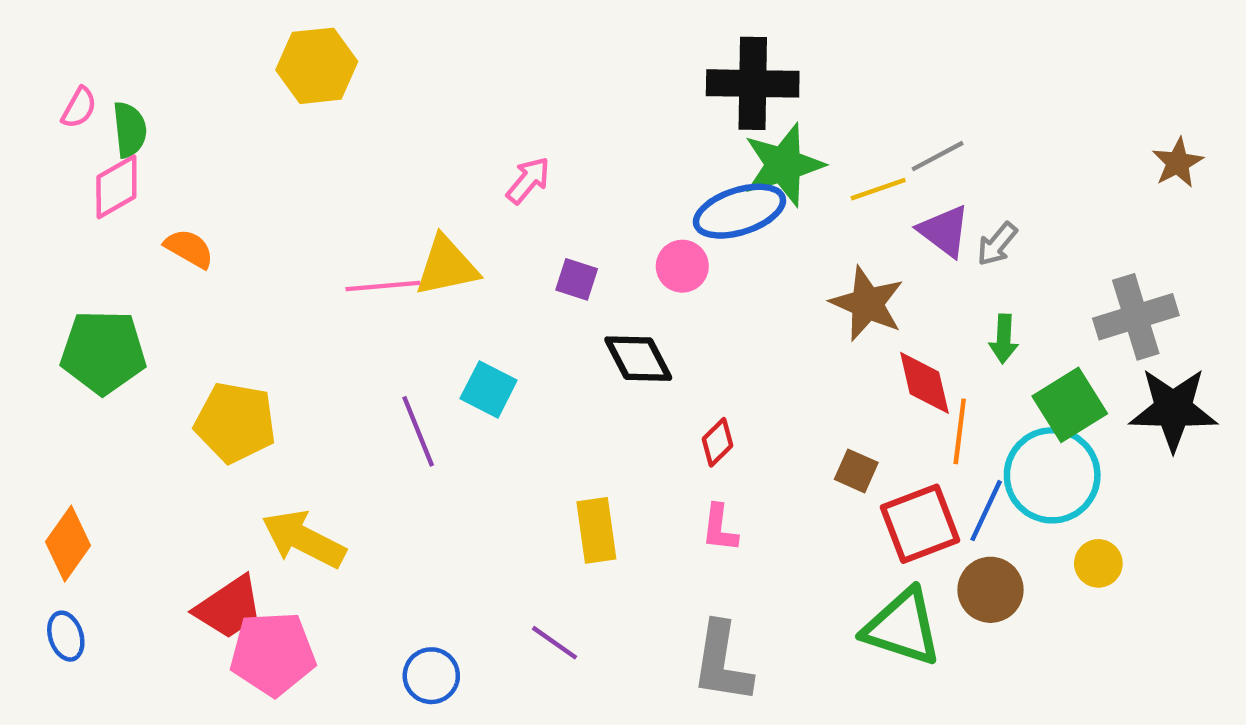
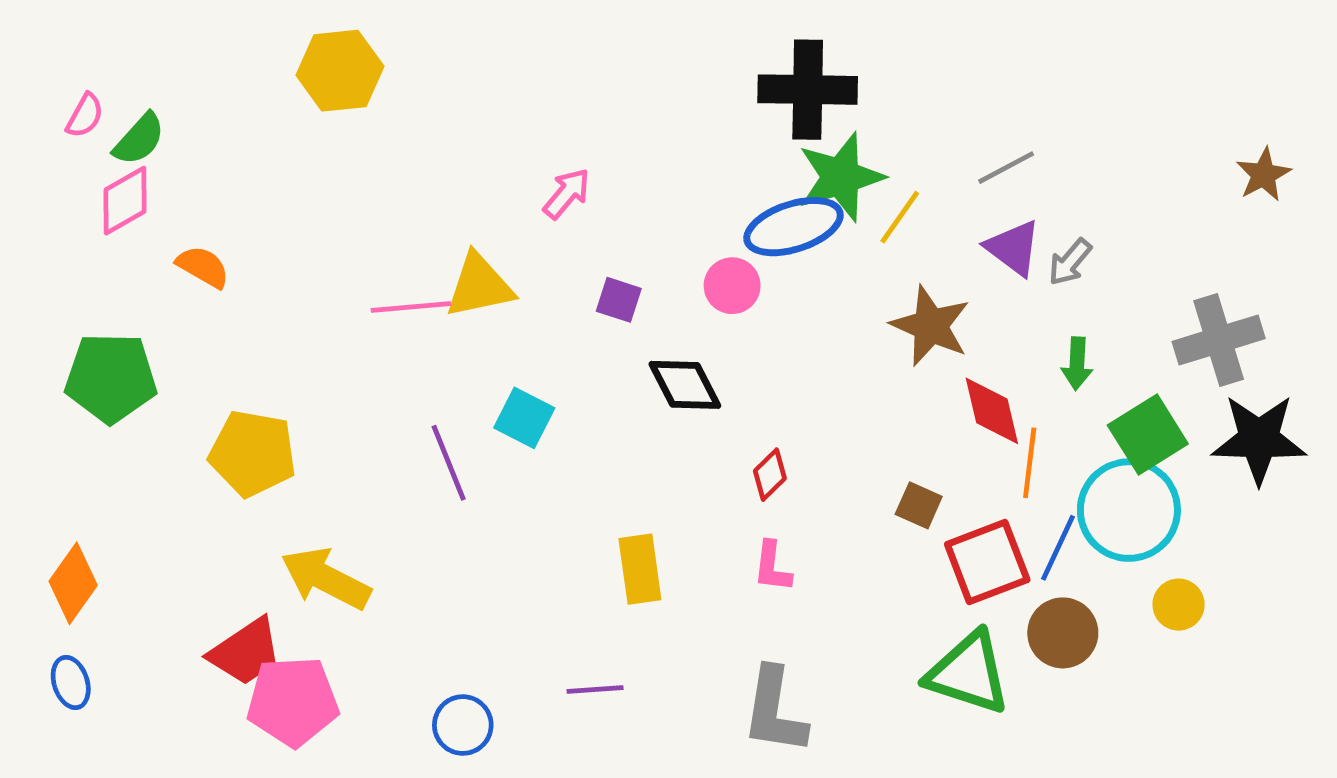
green semicircle: (130, 130) -> (139, 139), turned 48
yellow line: (878, 189) -> (900, 217), moved, turned -36
purple line: (555, 643) -> (595, 690), turned -39

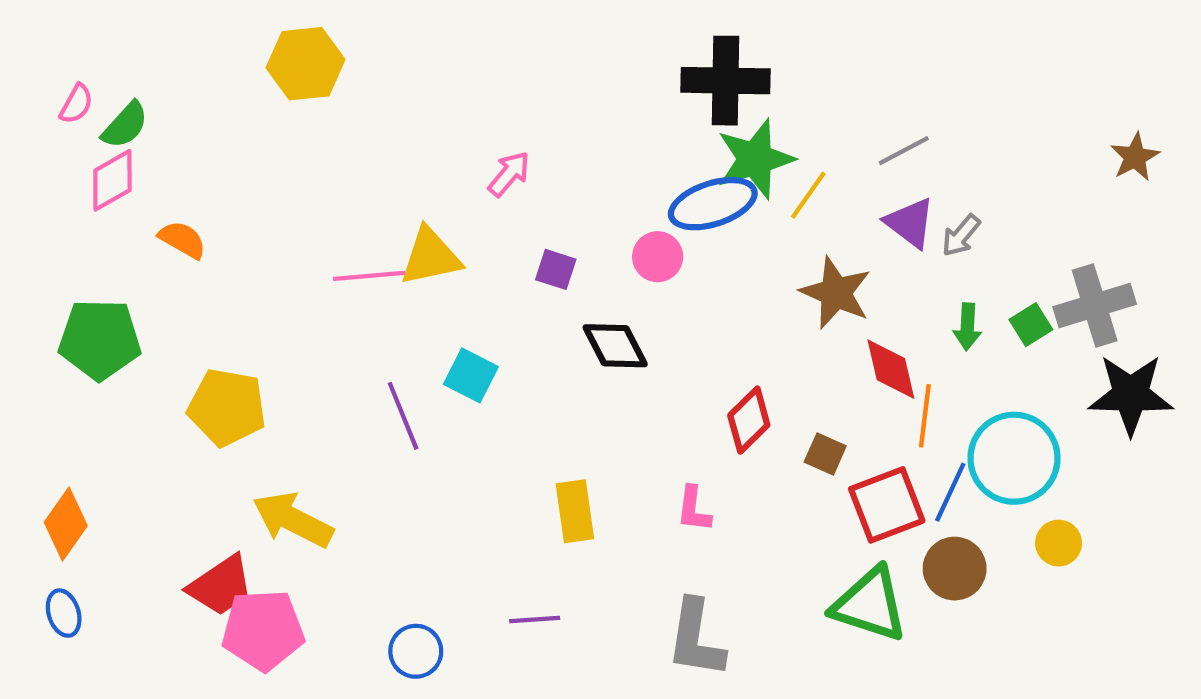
green square: (1148, 434) -> (1031, 325), moved, size x0.6
red diamond: (770, 475) -> (749, 420), moved, size x1.4

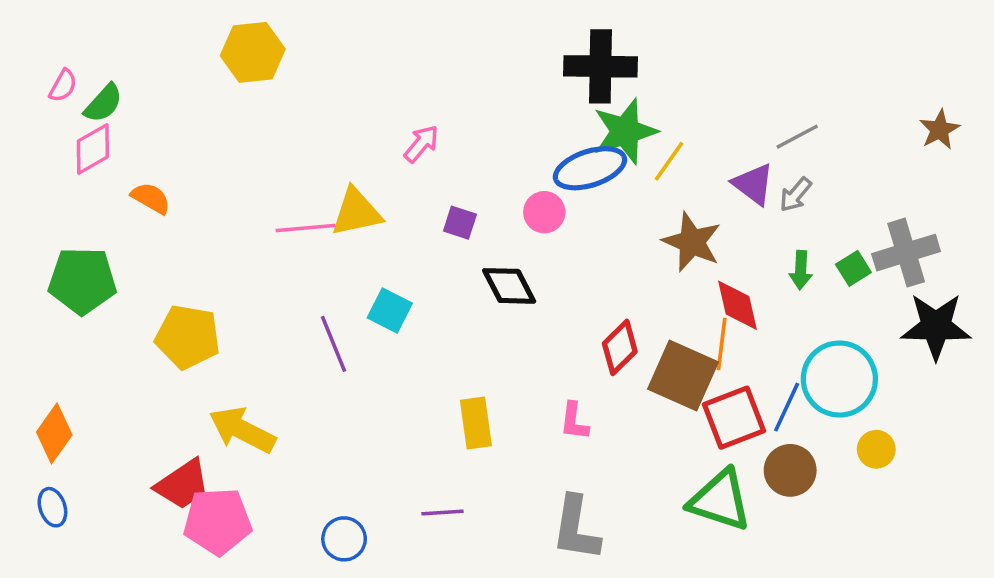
gray line: (904, 151) -> (797, 137), moved
orange line: (925, 416) -> (722, 344), moved
brown square: (825, 454) -> (683, 376), size x2.0

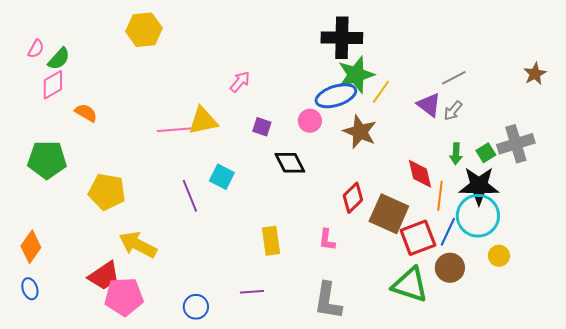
brown star: (692, 242) -> (360, 132), moved
black star: (936, 326) -> (479, 186), moved
orange line: (722, 344) -> (440, 196), moved

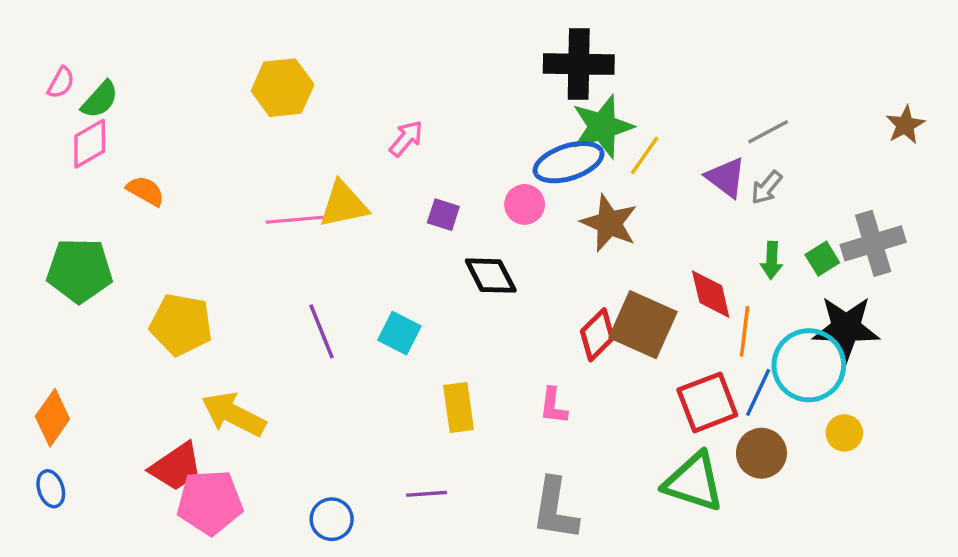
yellow hexagon: (144, 30) -> (283, 88), moved
cyan square: (222, 177) -> (399, 333), moved
black star: (479, 186) -> (846, 328), moved
brown square: (389, 214) -> (643, 325), moved

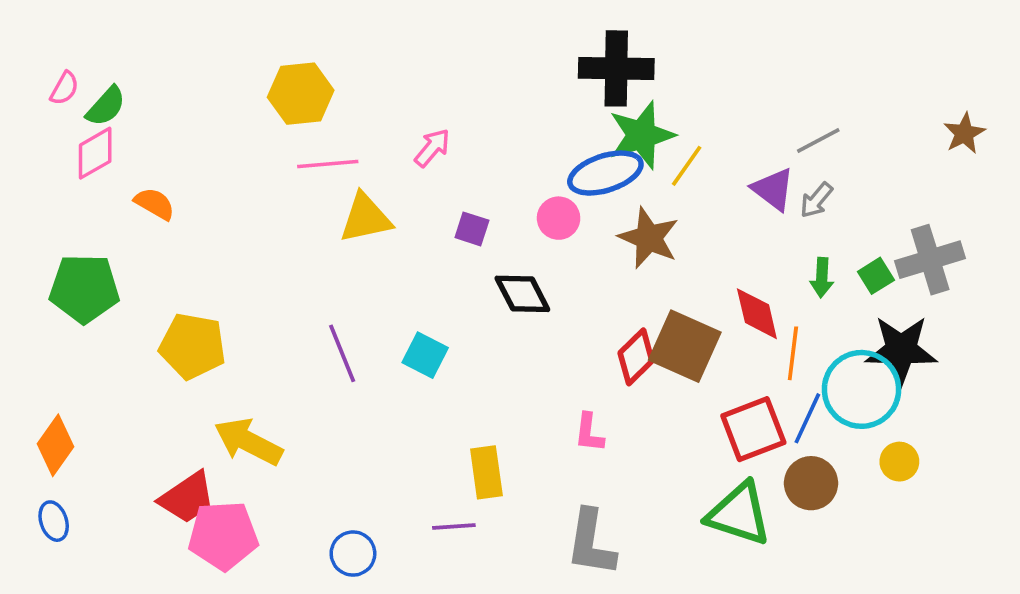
pink line: (294, 220) -> (328, 164), moved
yellow rectangle: (459, 408) -> (486, 472), moved

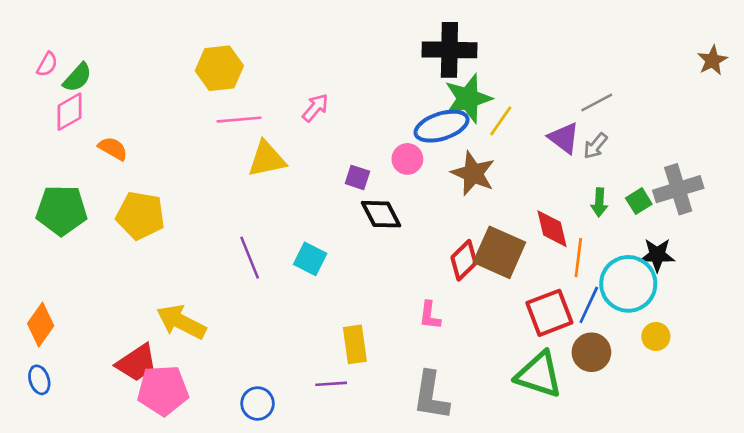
brown star: (964, 133) -> (712, 60), moved
purple square: (472, 229) -> (357, 177), moved
yellow pentagon: (192, 346) -> (141, 216), moved
black star: (901, 350) -> (657, 255), size x0.7

